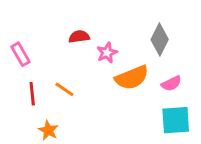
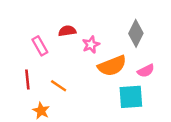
pink rectangle: (20, 54) -> (40, 46), moved
orange line: (64, 89) -> (59, 86), moved
cyan square: (176, 120) -> (131, 97), moved

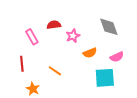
gray diamond: (136, 33) -> (109, 27), turned -45
orange semicircle: (112, 66) -> (90, 53), size x0.6
orange line: (59, 86) -> (55, 71), moved

